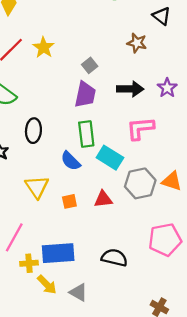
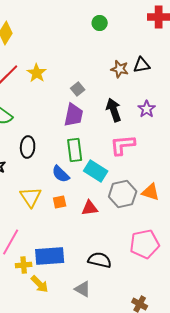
black triangle: (162, 16) -> (142, 65), moved, turned -48
black arrow: (130, 89) -> (114, 110), turned -110
orange square: (69, 201) -> (60, 202), moved
gray triangle: (78, 292) -> (83, 289), moved

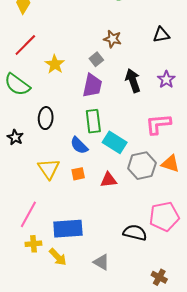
brown star: (120, 69) -> (113, 39), moved
yellow star: (37, 73) -> (55, 64), moved
pink L-shape: (123, 145) -> (158, 124), moved
black semicircle: (100, 260) -> (135, 233), moved
yellow cross: (24, 265) -> (33, 244), moved

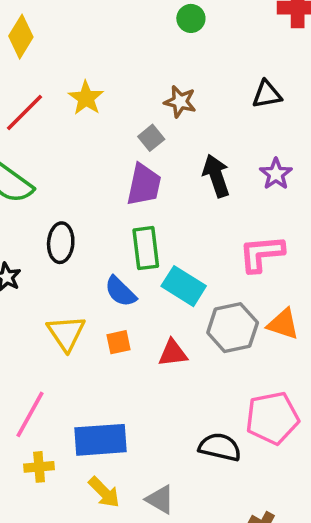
yellow star: (55, 64) -> (86, 98), moved
yellow arrow: (58, 257) -> (104, 492), moved

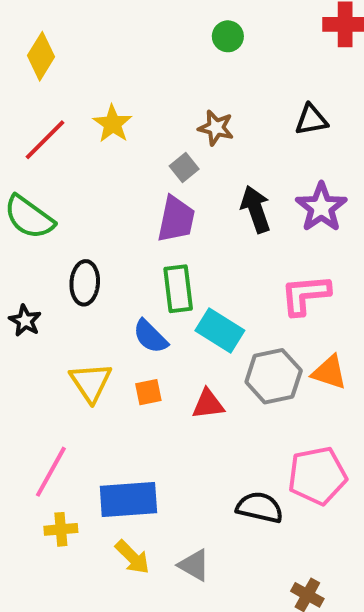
purple star: (276, 174) -> (321, 207), size x1.4

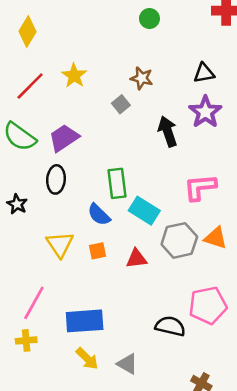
purple star: (321, 207) -> (205, 112), moved
purple trapezoid: (176, 219) -> (64, 138), moved, turned -136
yellow cross: (61, 529) -> (26, 340), moved

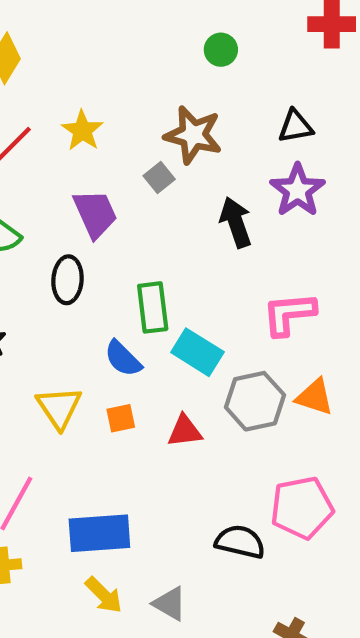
green circle: (149, 19) -> (221, 50), moved
brown star: (142, 78) -> (193, 135), size x1.5
purple trapezoid: (64, 138) -> (95, 214), moved, turned 100
black ellipse: (56, 179) -> (67, 280), moved

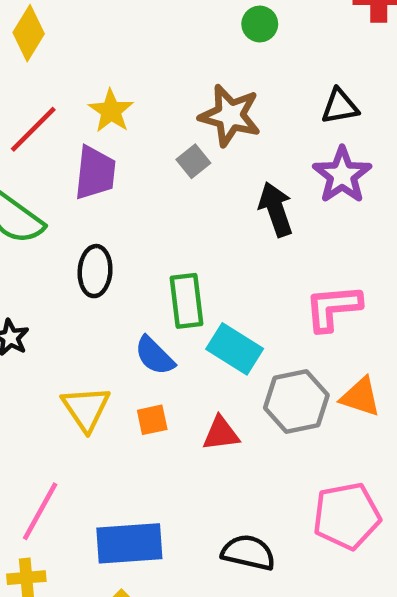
purple trapezoid: (95, 214) -> (95, 173), moved, turned 30
black semicircle: (240, 542) -> (248, 553), moved

